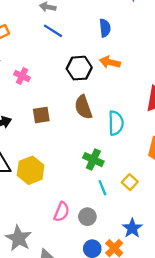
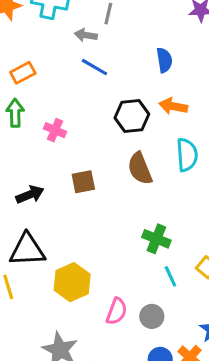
cyan semicircle: (116, 123) -> (187, 155), moved
yellow hexagon: (31, 170) -> (72, 282), moved

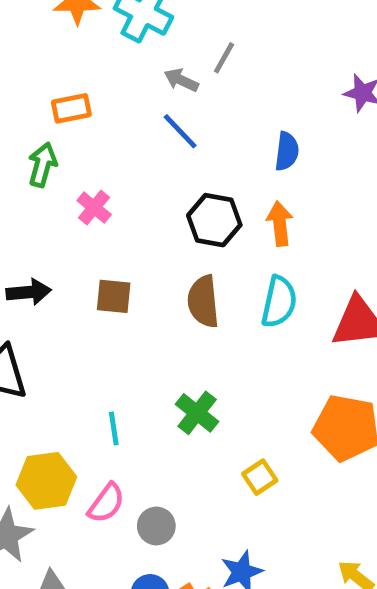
orange arrow: (173, 106) -> (280, 224), turned 56
cyan line: (170, 276) -> (114, 428), moved
yellow hexagon: (72, 282) -> (46, 481), moved

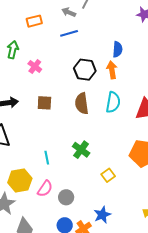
orange rectangle: (71, 108) -> (34, 21), moved
blue line: (180, 131) -> (69, 33), turned -60
blue semicircle: (287, 151) -> (118, 49), moved

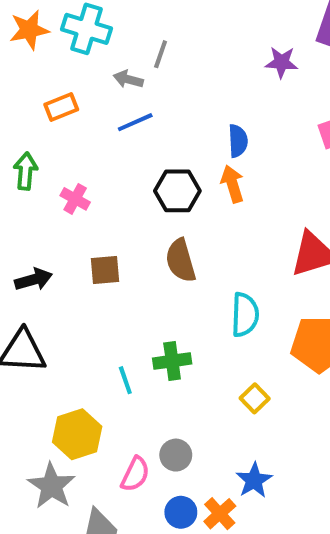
cyan semicircle: (113, 102) -> (245, 315), moved
green cross: (81, 150) -> (172, 361), moved, turned -36
pink semicircle: (45, 189) -> (135, 474), moved

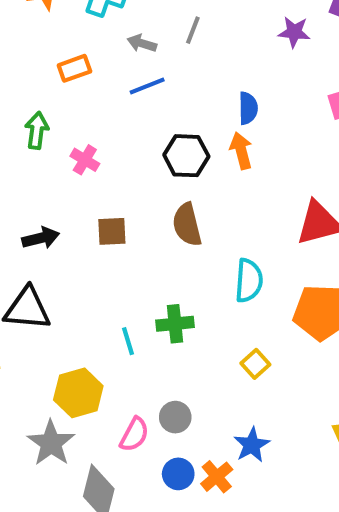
gray line: (161, 54) -> (193, 30), moved

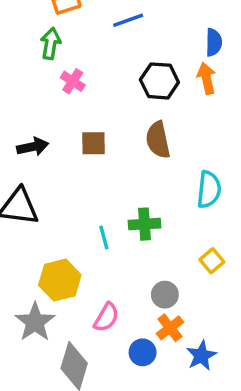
green arrow: (37, 130) -> (51, 44), moved
gray circle: (175, 417) -> (165, 295), moved
blue star: (252, 445) -> (201, 356), moved
orange cross: (217, 477) -> (170, 328), moved

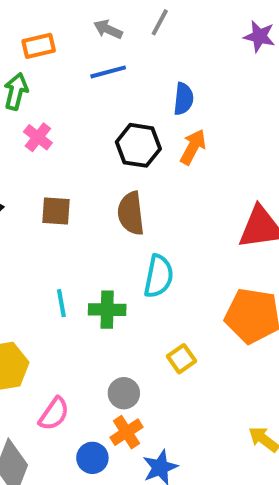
blue semicircle: (214, 42) -> (184, 99), moved
orange arrow: (206, 78) -> (193, 147), turned 36
cyan semicircle: (209, 190) -> (159, 276), moved
cyan line: (104, 237) -> (61, 303), moved

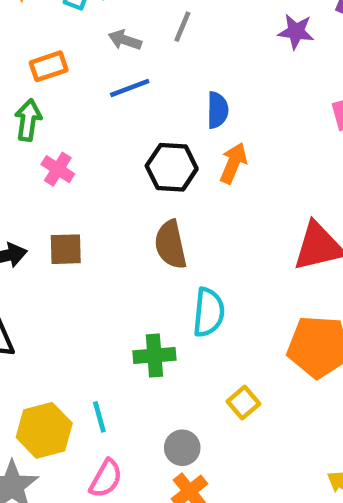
brown square: (56, 211) -> (66, 249), moved
cyan line: (61, 303) -> (99, 417), moved

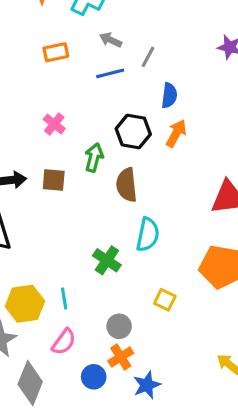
gray line: (182, 27) -> (148, 57), moved
green arrow: (28, 120) -> (94, 157), moved
green cross: (154, 355) -> (107, 260), turned 32
yellow square: (243, 403) -> (165, 300), turned -30

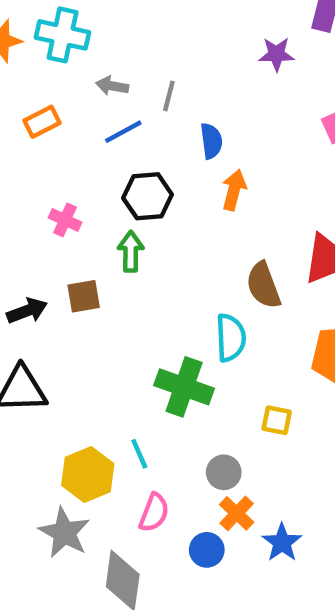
black hexagon: (133, 131) -> (148, 196), moved
brown semicircle: (127, 185) -> (263, 285), moved
green cross: (107, 260) -> (184, 387), size x1.4

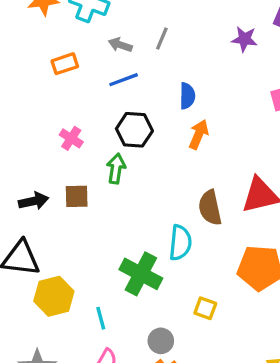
gray line: (169, 96) -> (162, 39), moved
yellow hexagon: (88, 474) -> (54, 296), moved

